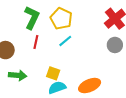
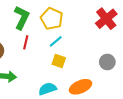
gray circle: (115, 45) -> (107, 62), moved
yellow square: (53, 73) -> (59, 61), moved

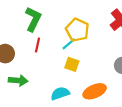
yellow pentagon: (52, 19) -> (77, 30), moved

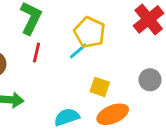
yellow square: (72, 64) -> (100, 87), moved

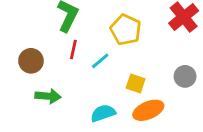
cyan line: (78, 51) -> (100, 61), moved

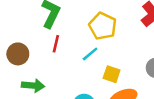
cyan line: (100, 61) -> (90, 54), moved

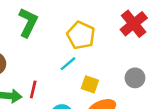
red line: (56, 44) -> (33, 89), moved

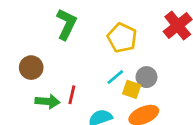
cyan line: (68, 64) -> (115, 77), moved
gray circle: (135, 78) -> (146, 77), moved

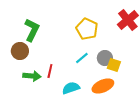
green L-shape: (66, 24) -> (32, 30), moved
yellow square: (132, 89) -> (114, 65), moved

